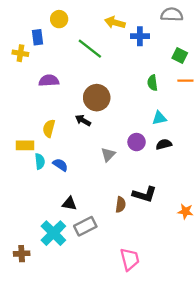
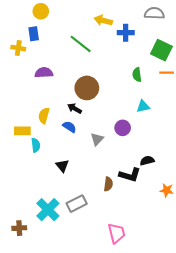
yellow circle: (59, 19) -> (41, 11), moved
green square: (180, 56) -> (161, 50), size x1.5
black semicircle: (164, 144) -> (147, 161), moved
blue semicircle: (60, 165) -> (69, 127), moved
black triangle: (69, 203) -> (62, 166), moved, turned 40

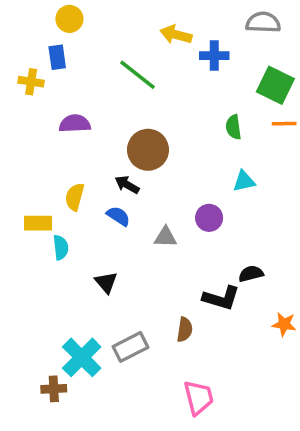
gray triangle: (97, 139) -> (165, 237), turned 48
brown semicircle: (108, 184) -> (185, 329), moved
brown cross: (19, 228) -> (54, 389), moved

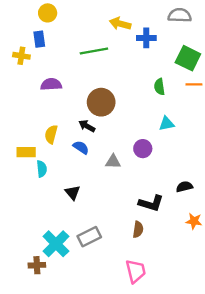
green line: (138, 75) -> (94, 51), turned -48
black semicircle: (251, 274) -> (184, 187), moved
brown semicircle: (185, 329) -> (138, 229), moved

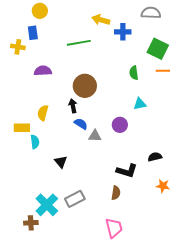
black arrow: (87, 126) -> (73, 106), turned 48
blue semicircle: (81, 147) -> (81, 124), moved

